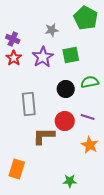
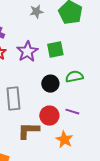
gray star: (52, 30) -> (36, 12), moved
orange star: (90, 145) -> (64, 140), moved

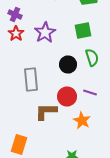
green square: (55, 50) -> (83, 30), moved
green semicircle: (74, 77) -> (92, 58), turned 84

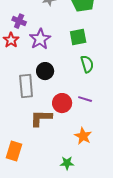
purple cross: (15, 14) -> (19, 21), moved
black circle: (68, 64) -> (45, 71), moved
orange star: (82, 120) -> (83, 136), moved

